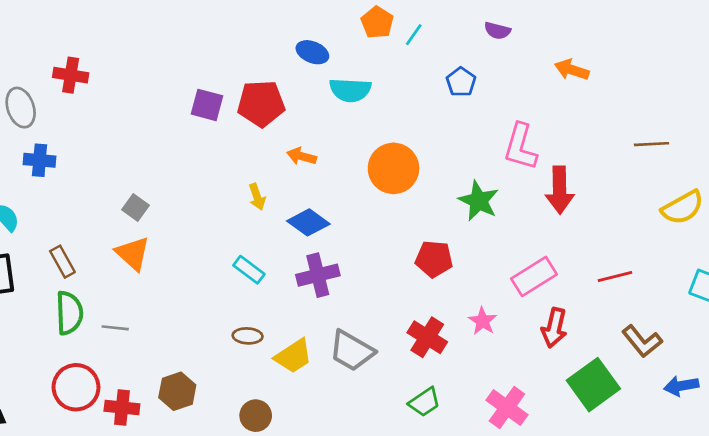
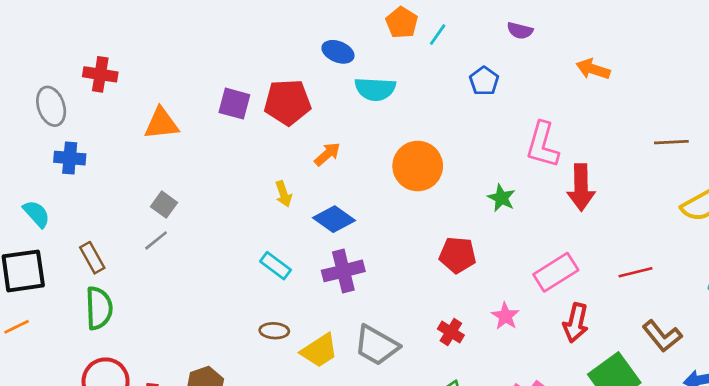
orange arrow: (302, 156) -> (327, 154), turned 124
green star: (479, 201) -> (501, 198), size x0.7
orange triangle: (133, 253) -> (161, 124), moved, turned -48
gray line: (115, 328) -> (156, 240), moved, turned -45
red cross: (427, 337) -> (451, 332), size x0.7

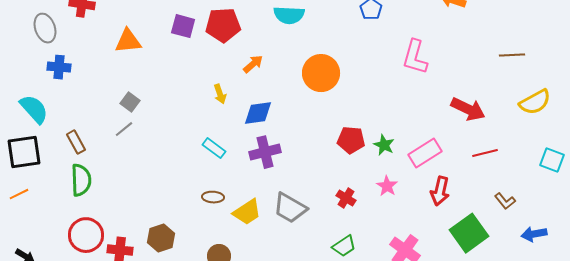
red arrow: (581, 187) -> (468, 109), moved, turned -64
green star: (501, 198) -> (384, 145), moved
cyan semicircle: (36, 214) -> (34, 109), size x1.4
blue diamond: (334, 219) -> (258, 113), turned -44
brown L-shape: (662, 336) -> (505, 201), size x0.7

